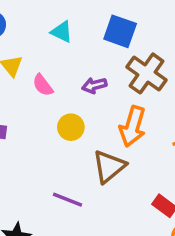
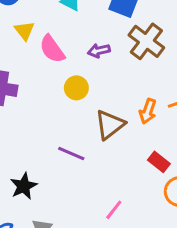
pink semicircle: (43, 85) -> (52, 49), size x1.4
orange arrow: (133, 126) -> (148, 111), moved, size x0.7

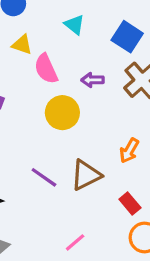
yellow triangle: (24, 31) -> (22, 45), turned -45
yellow circle: (76, 88) -> (62, 113), size x1.4
brown triangle: (110, 125) -> (86, 175), moved

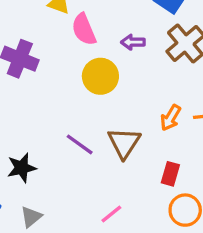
brown triangle: (86, 175) -> (124, 143), turned -32
red rectangle: (130, 203) -> (170, 174), turned 55

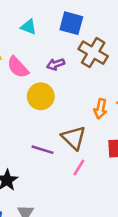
pink line: (111, 214) -> (79, 168), moved

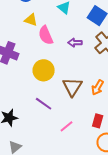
yellow circle: (41, 96) -> (44, 70), moved
brown triangle: (74, 138) -> (72, 87), moved

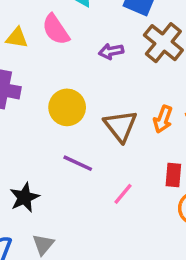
yellow triangle: (31, 20) -> (17, 38), moved
pink semicircle: (46, 35) -> (56, 30), moved

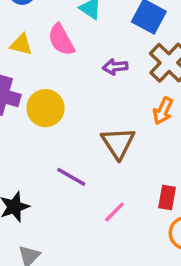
yellow circle: (67, 107) -> (46, 108), moved
orange arrow: (163, 119) -> (163, 111), moved

